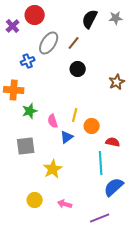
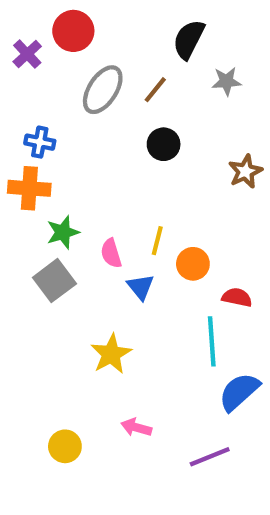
gray star: (116, 18) -> (226, 81), moved
blue cross: (28, 61) -> (40, 142), moved, turned 32
blue triangle: (67, 137) -> (140, 287), turned -32
gray square: (26, 146) -> (54, 281), moved, turned -30
yellow circle: (35, 200) -> (65, 446), moved

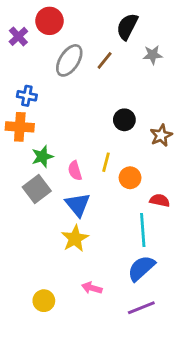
black circle: (164, 144) -> (124, 120), moved
brown star: (245, 171) -> (161, 135), moved
blue triangle: (140, 287) -> (78, 205), moved, size x1.4
blue semicircle: (239, 392) -> (141, 268), moved

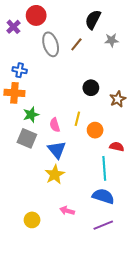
gray ellipse: (69, 60) -> (51, 44), turned -50
gray square: (37, 189) -> (27, 138), turned -30
blue semicircle: (141, 268) -> (103, 196), turned 60

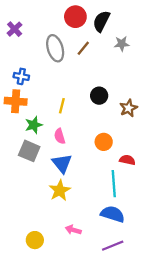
red circle: (36, 15) -> (75, 17), moved
yellow line: (77, 119) -> (62, 106), moved

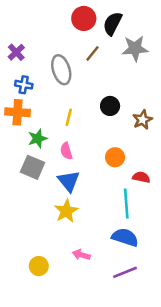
purple cross: (15, 29) -> (16, 52), moved
gray star: (122, 44) -> (135, 48), size x1.5
gray ellipse: (55, 48) -> (61, 70), moved

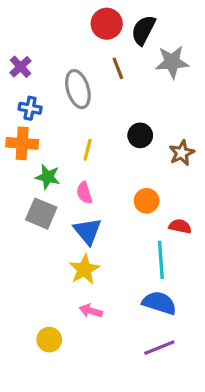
brown line: (93, 53) -> (118, 68), turned -60
green star: (37, 138) -> (48, 177), turned 30
pink arrow: (81, 255) -> (91, 311), moved

